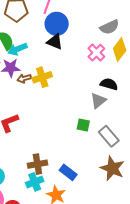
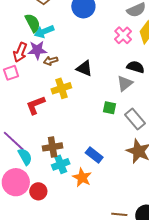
black triangle: (55, 42) -> (84, 68), moved
yellow cross: (42, 77) -> (61, 88), moved
brown cross: (37, 164) -> (53, 147), moved

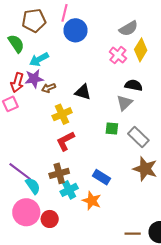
green semicircle: (33, 23) -> (16, 44), moved
red L-shape: (36, 105) -> (65, 141), moved

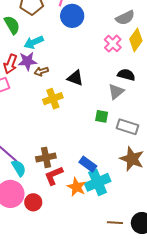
gray rectangle: (138, 137) -> (127, 127), turned -30
red L-shape: (65, 141) -> (54, 176), moved
cyan cross: (69, 190) -> (98, 182), moved, size x1.4

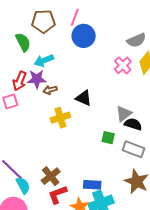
black semicircle: (126, 75) -> (133, 124), moved
brown cross: (46, 157) -> (51, 176), turned -30
blue rectangle: (88, 164) -> (92, 185), turned -36

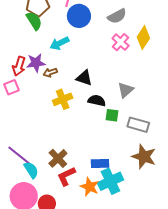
gray semicircle: (136, 40) -> (117, 16), moved
green semicircle: (23, 42) -> (34, 21), moved
cyan arrow: (44, 60) -> (60, 43), moved
black semicircle: (133, 124) -> (97, 101), moved

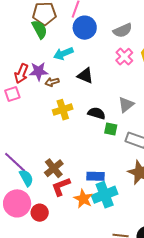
black triangle: (84, 78) -> (85, 76), moved

